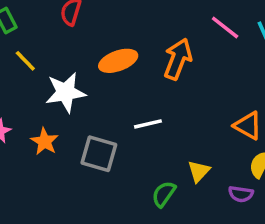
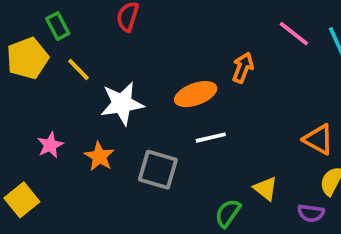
orange arrow: (178, 59) -> (243, 68), size x0.7
orange ellipse: (118, 61) -> (196, 94), moved
yellow triangle: (199, 171) -> (266, 189), turned -35

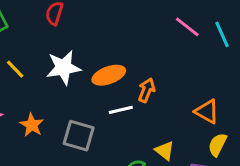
orange arrow: (243, 68) -> (147, 90), moved
yellow line: (78, 70) -> (15, 69), moved
white star: (122, 104) -> (63, 68), moved

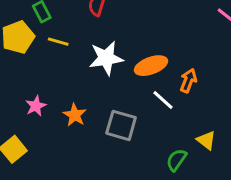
yellow line: (15, 69) -> (58, 42), moved, turned -30
white line: (121, 110) -> (163, 100), turned 55

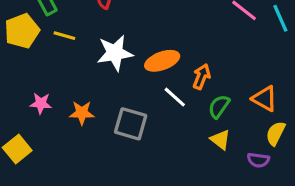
pink star: (36, 106) -> (41, 103), turned 30
orange star: (75, 115) -> (82, 113), turned -30
green semicircle: (176, 160) -> (219, 107), moved

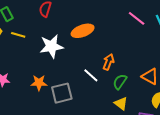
orange ellipse: (162, 61) -> (83, 31), moved
orange star: (82, 113) -> (39, 83), moved
gray square: (131, 124) -> (62, 93), turned -30

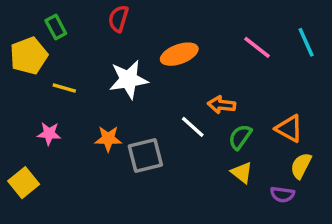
pink line: (137, 18) -> (257, 47), moved
yellow line: (18, 35) -> (64, 88), moved
orange arrow: (109, 62) -> (221, 105), turned -105

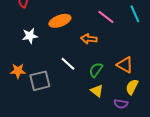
white star: (128, 79) -> (30, 36), size x0.7
orange arrow: (221, 105) -> (89, 39), moved

